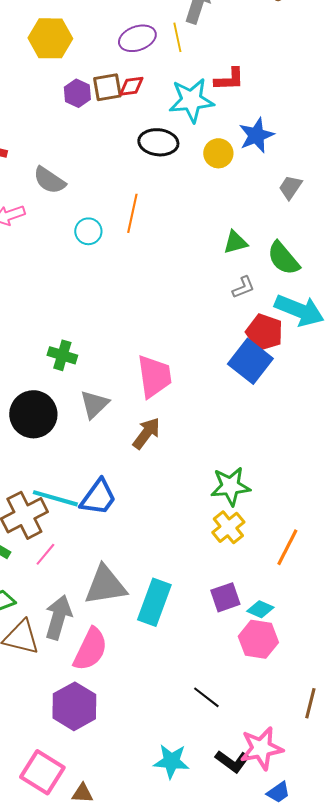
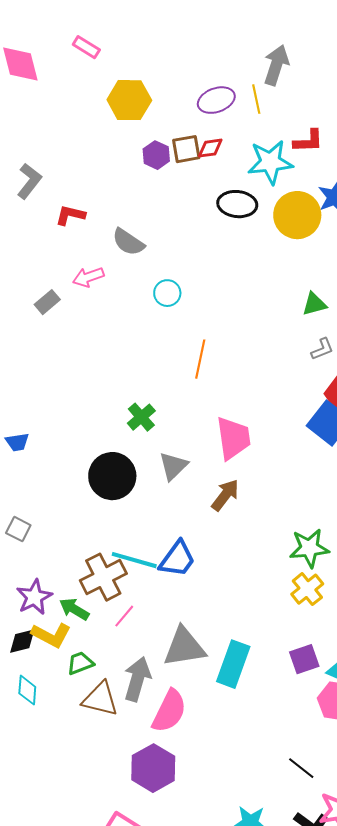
yellow circle: (218, 153) -> (297, 215), size x1.6
orange line: (132, 213) -> (200, 359), moved
green cross: (62, 355) -> (141, 417), turned 32
black line: (206, 697) -> (301, 768), moved

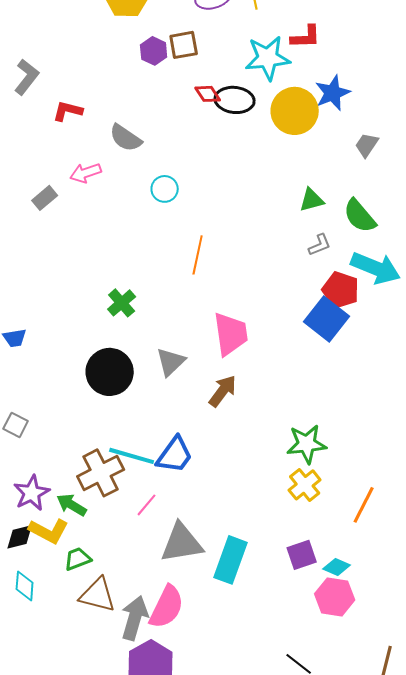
red diamond: (210, 148) -> (208, 94), moved, turned 64
green cross: (141, 417) -> (122, 303), moved
pink line: (124, 616) -> (147, 505), moved
gray arrow: (137, 679) -> (135, 618), moved

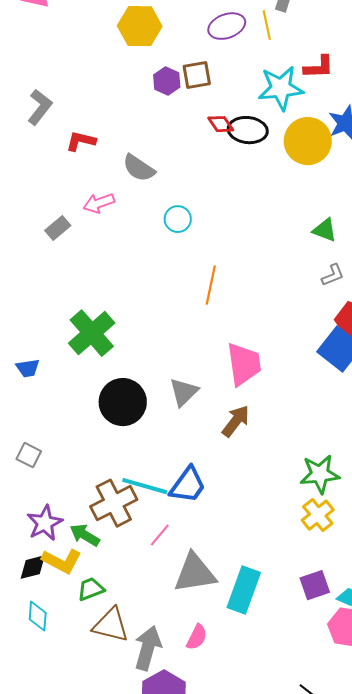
green triangle: (312, 200) -> (325, 230), turned 36
green cross: (122, 303) -> (92, 333), moved, size x1.6
pink semicircle: (167, 607) -> (197, 637), moved, size x0.6

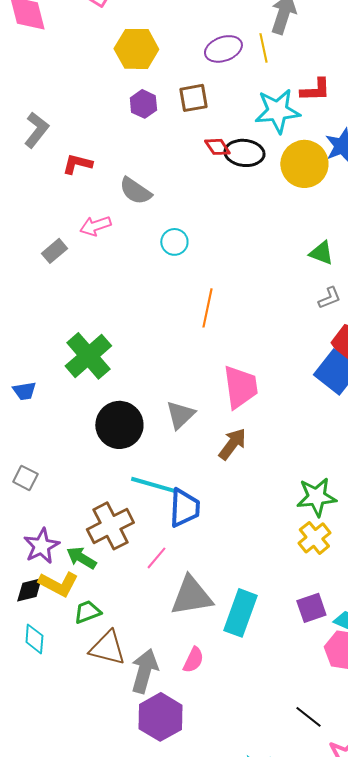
purple hexagon: (167, 81) -> (143, 104), moved
blue trapezoid: (188, 485) -> (184, 508), turned -33
cyan line: (145, 486) -> (153, 485), moved

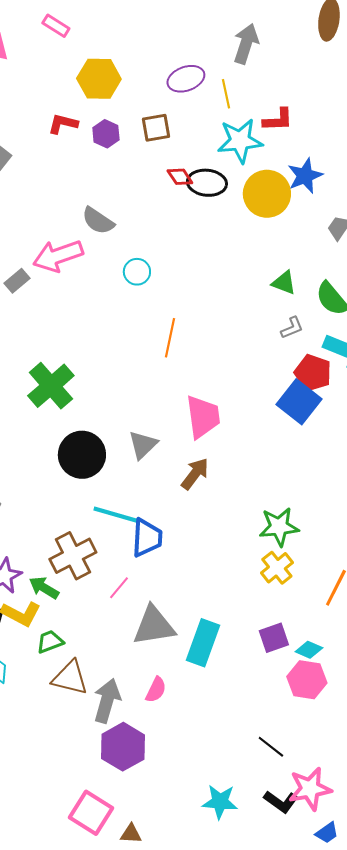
yellow line: (263, 48) -> (226, 94), moved
red L-shape: (77, 164) -> (63, 124), moved
pink arrow: (95, 226) -> (58, 256), size x1.6

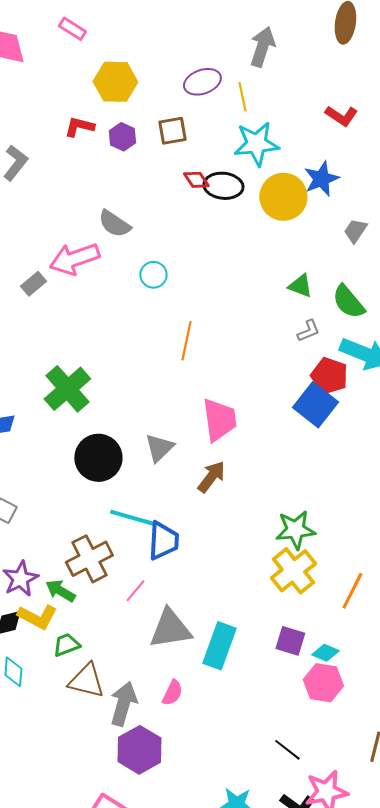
red L-shape: (278, 120) -> (341, 116), moved, turned 36
yellow cross: (277, 568) -> (293, 571), size x1.4
purple square: (274, 638) -> (290, 641), turned 36

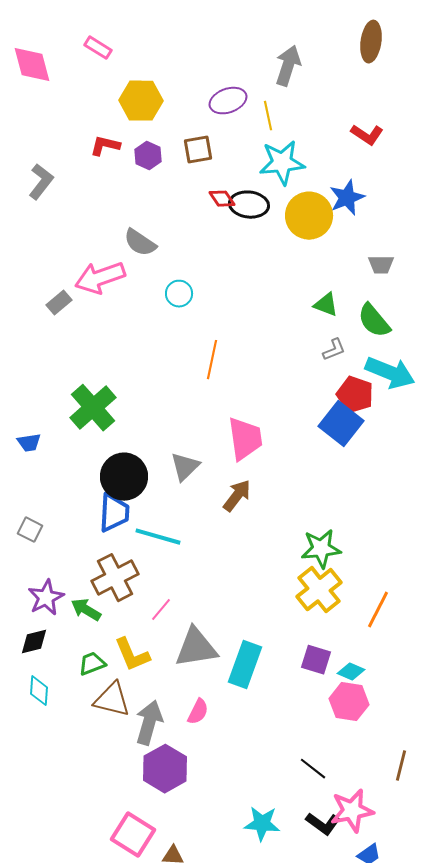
gray trapezoid: (355, 231) -> (381, 265), moved, turned -124
blue trapezoid: (163, 541) -> (114, 513), moved
yellow L-shape: (37, 617) -> (132, 655), moved, turned 39

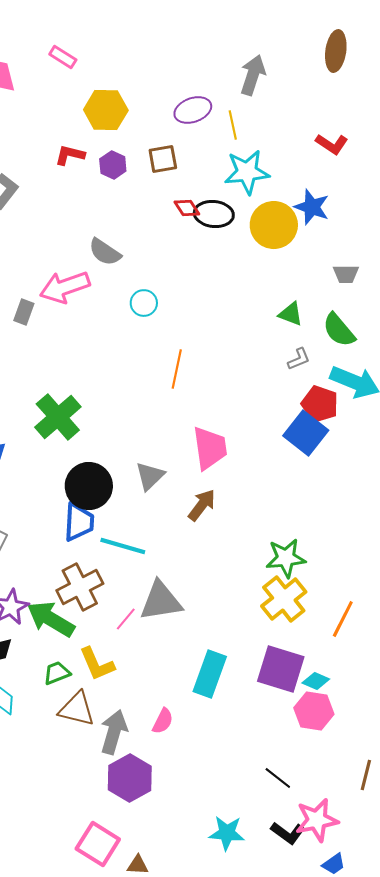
blue star: (347, 198) -> (312, 207), turned -30
gray rectangle: (59, 303) -> (24, 312), turned -30
green arrow: (86, 610) -> (51, 619), size x1.6
gray triangle: (196, 648) -> (161, 601), moved
purple square: (316, 660) -> (281, 669), size x1.6

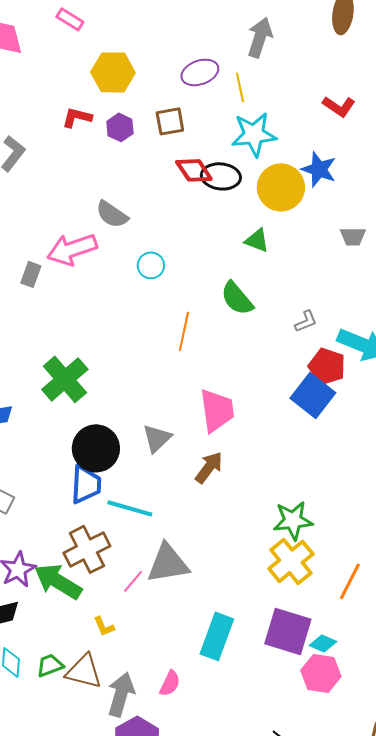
red diamond: (187, 208) -> (194, 170), size x1.4
green triangle: (291, 314) -> (257, 240), moved
green semicircle: (339, 330) -> (237, 298), moved
yellow L-shape: (97, 664) -> (104, 626), size x0.6
green trapezoid: (57, 673) -> (50, 665), moved

